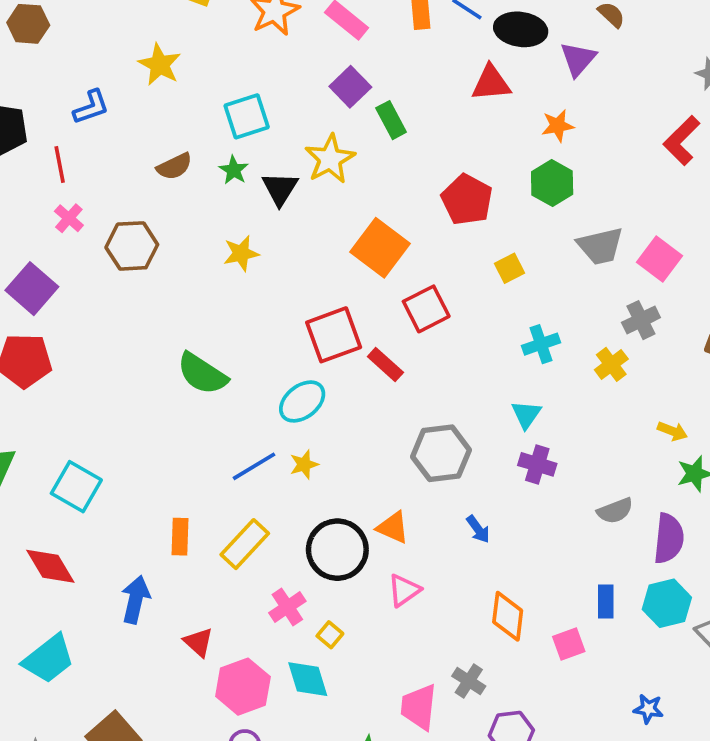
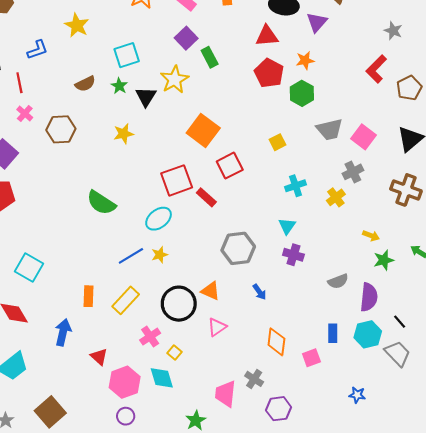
red pentagon: (467, 200) -> (269, 73), moved

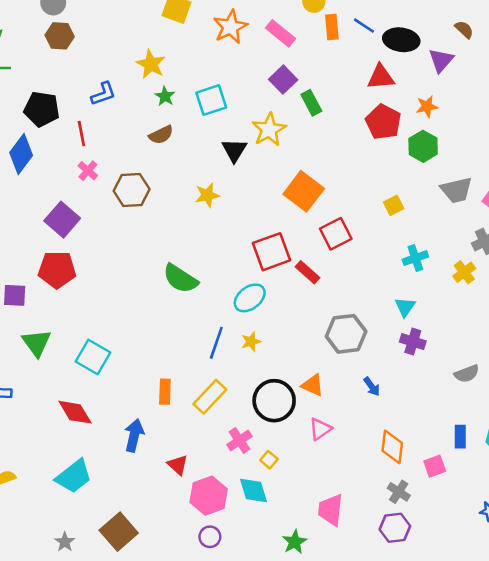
green star: (119, 86) -> (165, 96), moved
blue line: (131, 256) -> (216, 343), turned -40
gray cross: (254, 379) -> (399, 492), moved

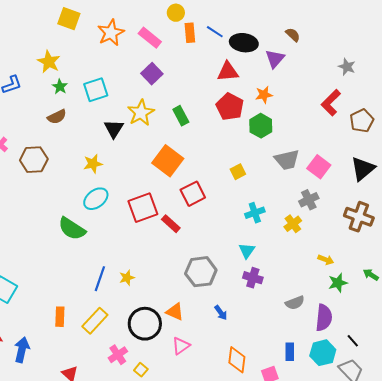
green rectangle: (311, 103) -> (181, 116), moved
cyan ellipse: (250, 298) -> (96, 199), moved
blue arrow: (134, 435) -> (22, 350), moved

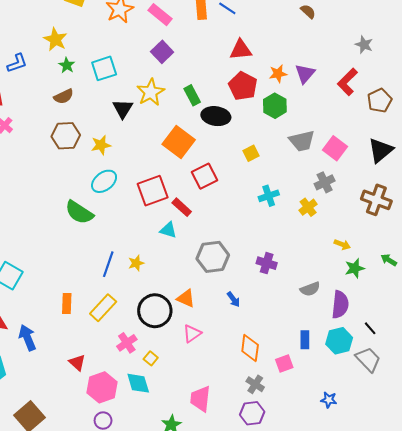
black ellipse: (244, 43) -> (216, 116), moved
purple triangle: (275, 59) -> (305, 74), moved
brown hexagon: (34, 160) -> (66, 136), moved
cyan triangle: (247, 251) -> (168, 230), moved, turned -48
blue arrow: (22, 350) -> (27, 338), turned -35

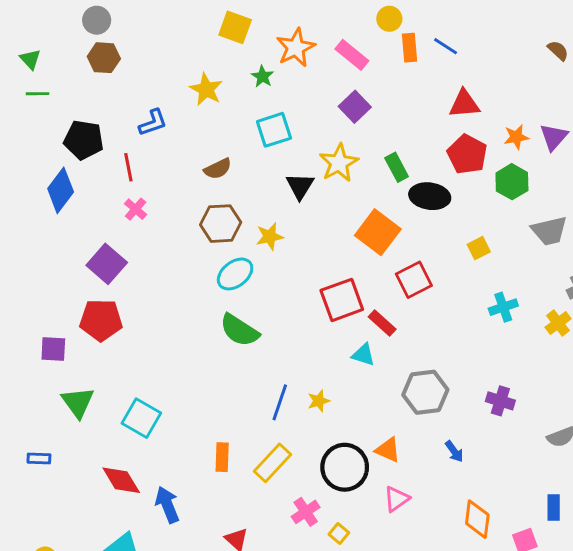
green star: (67, 65) -> (262, 76), moved
cyan ellipse: (104, 181) -> (235, 274), moved

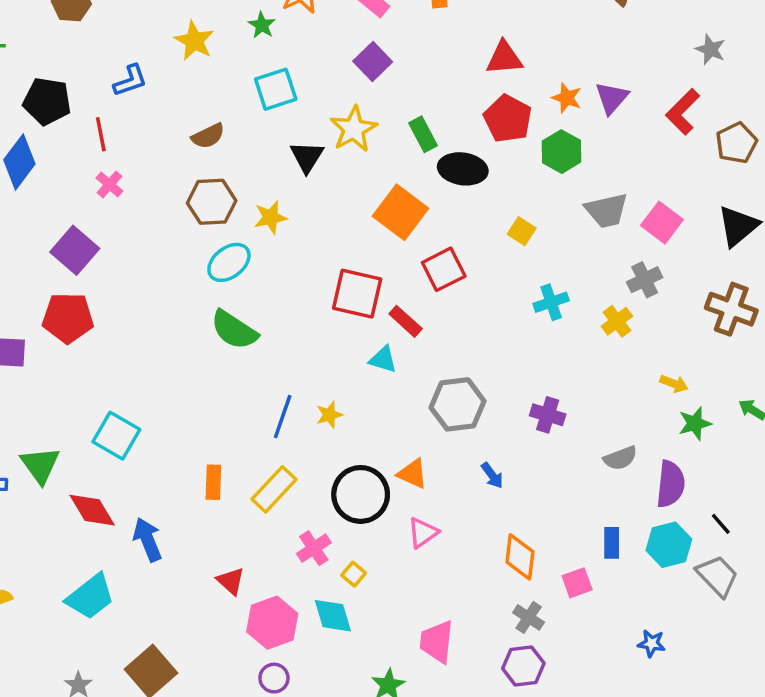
orange star: (516, 137) -> (567, 98), turned 30
yellow square: (479, 248) -> (522, 231), turned -30
red square: (342, 300) -> (357, 294), turned 33
green triangle: (78, 402) -> (40, 465), moved

